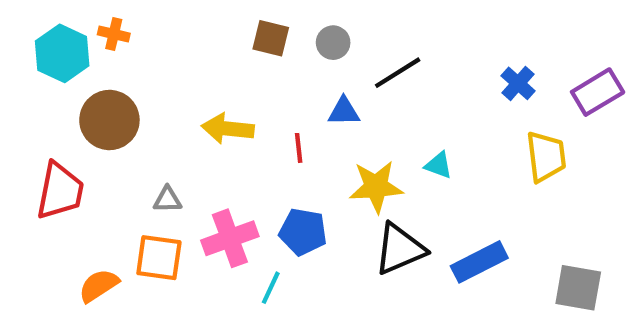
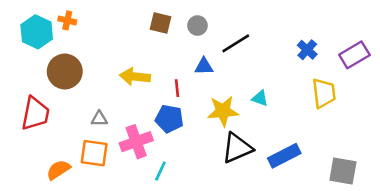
blue pentagon: (303, 232) -> (169, 119), moved

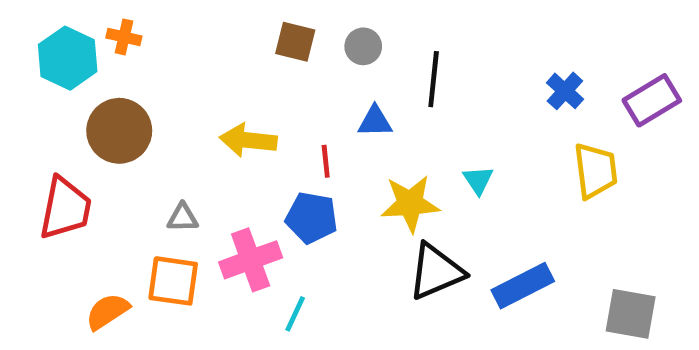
black line: (236, 43) -> (434, 79), turned -52
cyan triangle: (260, 98) -> (478, 180), turned 36

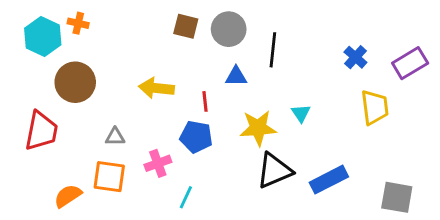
gray circle: (363, 46) -> (229, 29), size x1.5
pink cross: (251, 260) -> (158, 163), size x0.7

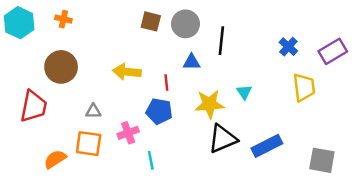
cyan hexagon: (43, 37) -> (19, 23), moved
cyan line: (186, 197) -> (151, 160), turned -36

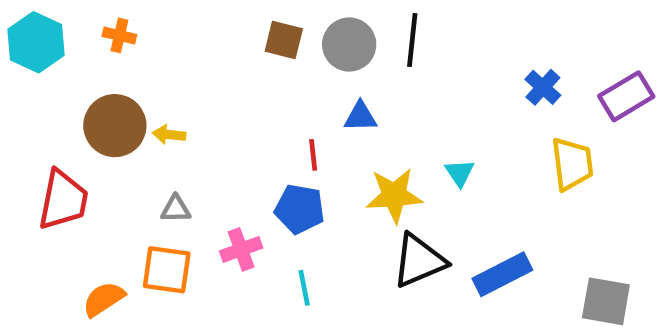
black line: (221, 41) -> (412, 40), moved
yellow arrow: (127, 72) -> (169, 135), moved, size x0.6
cyan line: (151, 160) -> (304, 288), moved

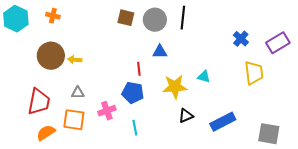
cyan triangle: (460, 173) -> (204, 77), turned -40
red trapezoid: (63, 200) -> (39, 102), moved
black triangle: (419, 261) -> (186, 116), size x0.6

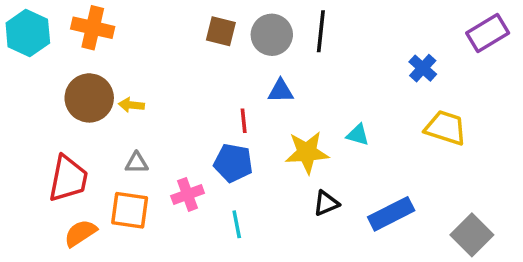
orange cross: (53, 16) -> (93, 28), size x1.6
purple rectangle: (278, 43) -> (488, 33), moved
yellow trapezoid: (254, 73) -> (446, 128), turned -65
gray square: (269, 134) -> (472, 235), turned 35

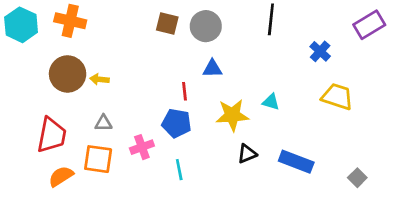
black line: (321, 31) -> (271, 19), moved
blue rectangle: (391, 214) -> (296, 162), turned 48
gray square: (472, 235) -> (357, 178), size x0.6

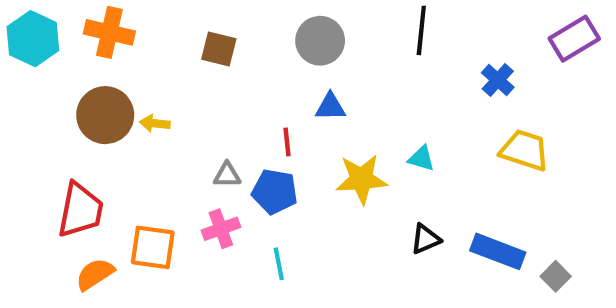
brown square: (167, 23) -> (219, 49), moved
gray triangle: (103, 123) -> (227, 175), moved
black triangle: (247, 154) -> (425, 239), moved
blue rectangle: (296, 162) -> (498, 251), moved

